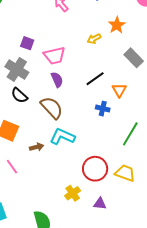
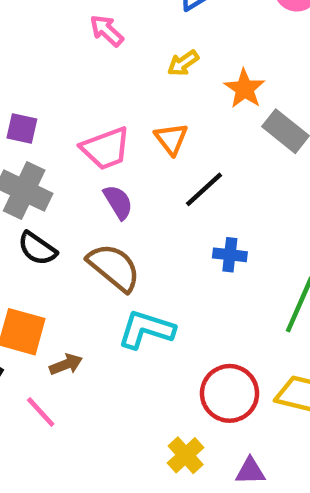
orange star: (117, 25) -> (245, 89), moved
yellow arrow: (94, 39) -> (183, 63), moved
purple square: (27, 43) -> (22, 129), moved
orange triangle: (119, 90) -> (171, 139), moved
brown arrow: (37, 147) -> (66, 364), moved

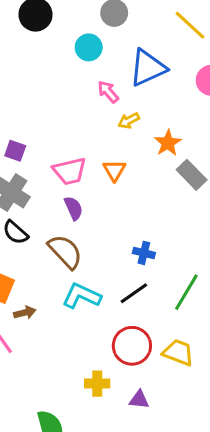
pink arrow: (107, 31) -> (108, 92), moved
black line: (204, 189) -> (134, 293), moved
yellow cross: (186, 455) -> (97, 384), turned 35

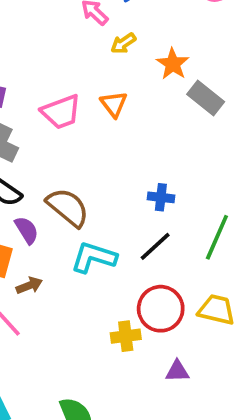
purple semicircle: (74, 208) -> (27, 230), moved
yellow cross: (97, 384) -> (126, 336), moved

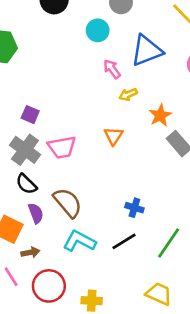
pink trapezoid: (61, 112) -> (62, 147), moved
red circle: (161, 309) -> (49, 286), moved

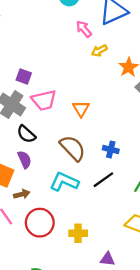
purple square: (30, 115) -> (24, 77), moved
orange triangle: (113, 136) -> (81, 109), moved
black semicircle: (26, 184) -> (26, 134), moved
brown semicircle: (68, 203) -> (73, 148), moved

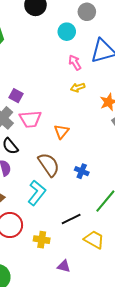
yellow arrow: (99, 51) -> (78, 87), moved
black line: (103, 180) -> (71, 219), moved
cyan L-shape: (64, 182) -> (37, 193), turned 95

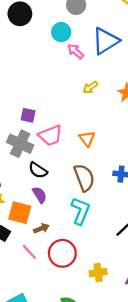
pink arrow: (75, 63) -> (76, 51), moved
brown semicircle: (49, 165) -> (84, 178), turned 30
yellow cross: (42, 240) -> (98, 273), moved

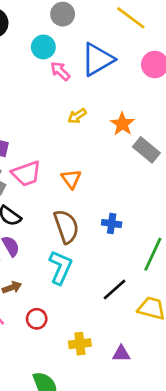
red circle: (62, 253) -> (37, 319), size x0.6

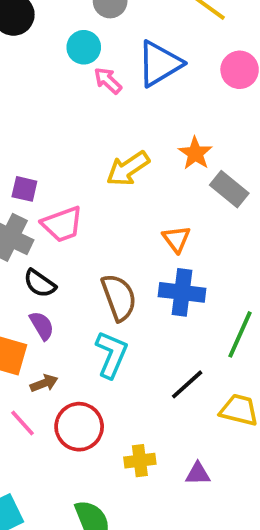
yellow arrow: (77, 116) -> (128, 169), moved, size x1.6
orange triangle: (71, 179) -> (176, 239), moved
blue cross: (112, 224) -> (182, 292), size x1.6
red circle: (37, 319) -> (79, 427), size x1.6

